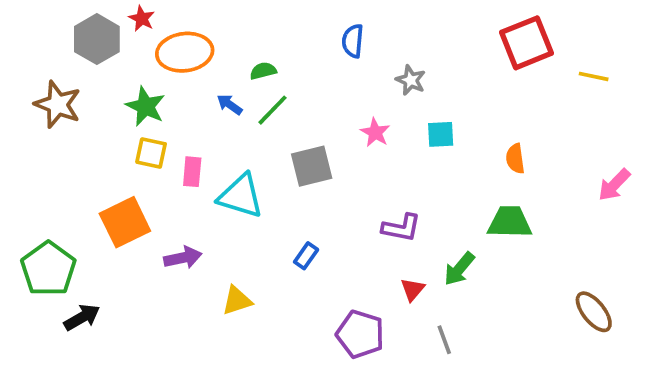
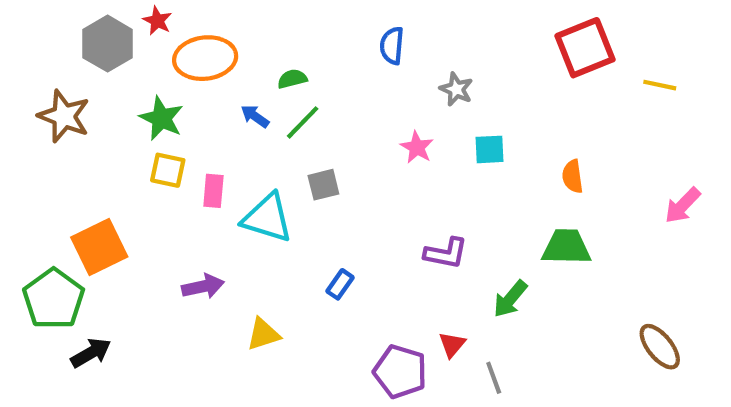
gray square: (312, 166) -> (323, 185), moved, size x0.7
orange square: (125, 222) -> (99, 247), moved
red triangle: (413, 289) -> (452, 345), moved

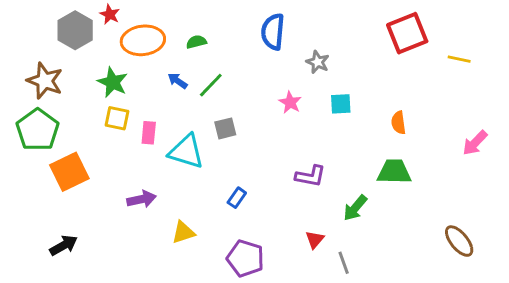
blue semicircle: (392, 46) -> (273, 32), size x1.4
green semicircle: (292, 79) -> (196, 42), moved
green pentagon: (54, 299) -> (38, 130), moved
purple pentagon: (400, 372) -> (245, 258), moved

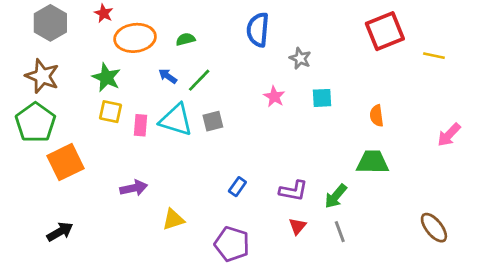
gray hexagon: (75, 30) -> (50, 23), moved
cyan triangle: (186, 152) -> (176, 120), moved
purple L-shape: (310, 176) -> (293, 191), moved
blue rectangle: (237, 198) -> (237, 187), moved
gray line: (344, 263) -> (340, 232), moved

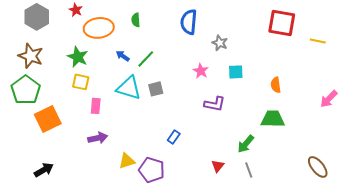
red square: (385, 31) -> (282, 23), turned 32
green semicircle: (186, 39) -> (136, 20), moved, turned -80
pink rectangle: (141, 125) -> (96, 106), moved
purple L-shape: (293, 191) -> (215, 104), moved
purple pentagon: (232, 244) -> (152, 170), moved

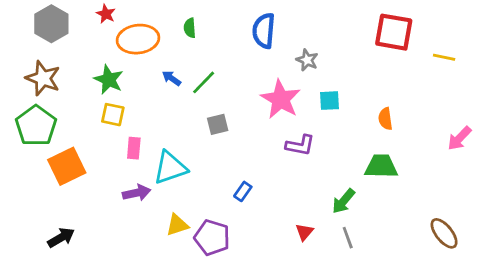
pink star: (201, 71) -> (281, 99), size x1.8
cyan triangle: (129, 88) -> (170, 168), moved, turned -36

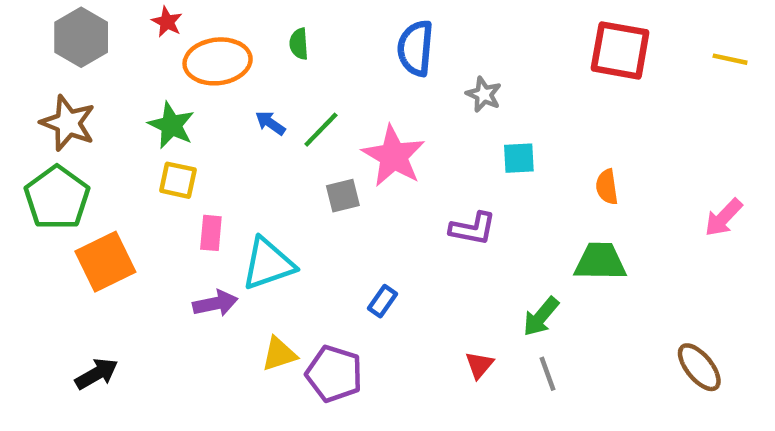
yellow line: (444, 57) -> (730, 59), moved
pink star: (281, 99) -> (394, 156), moved

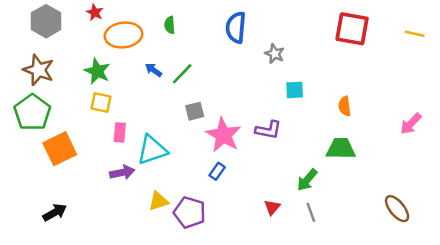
pink star: (394, 156) -> (223, 135), moved

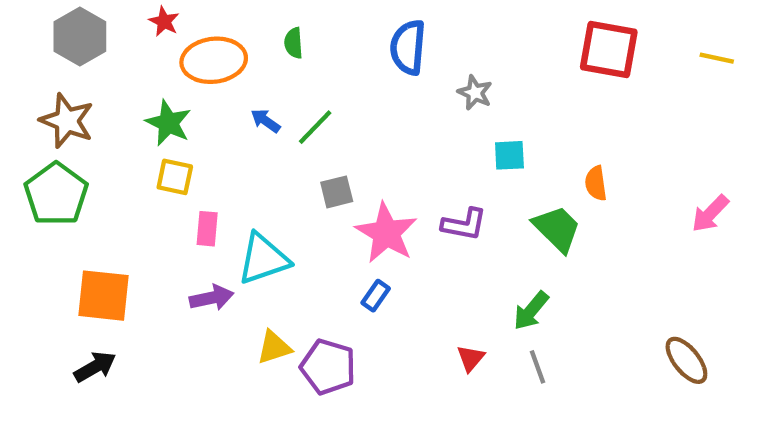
orange square: (60, 149) -> (104, 296), moved, turned 32
green trapezoid: (341, 149) -> (557, 229), moved, turned 44

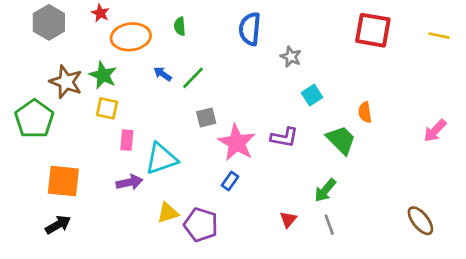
brown star: (67, 121) -> (66, 82), moved
cyan square: (509, 155) -> (312, 95), turned -30

